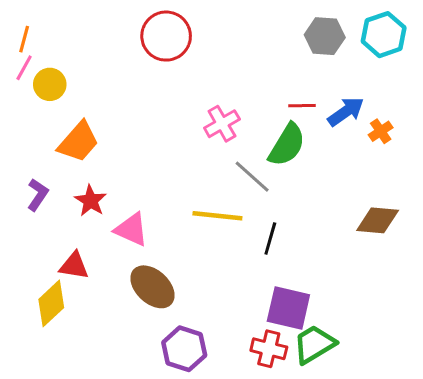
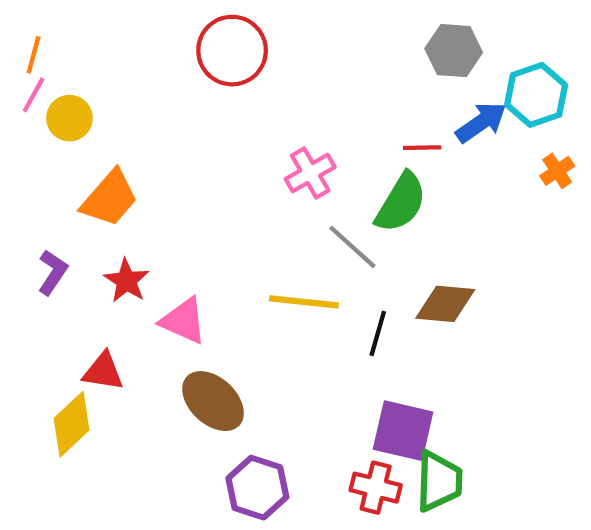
cyan hexagon: (384, 35) -> (536, 95), moved
blue arrow: (346, 112) -> (481, 122), moved
orange cross: (381, 131) -> (557, 171), moved
brown diamond: (378, 220) -> (445, 304), moved
green trapezoid: (314, 344) -> (439, 481), turned 123

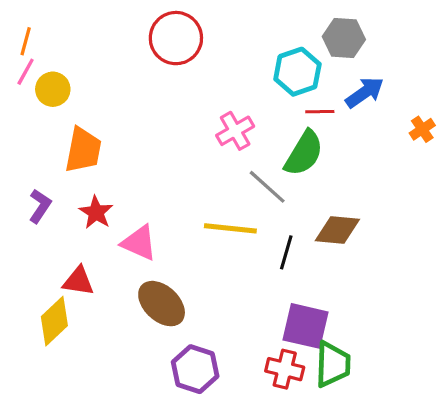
cyan hexagon: (536, 95) -> (297, 72), moved
orange trapezoid: (110, 198) -> (83, 150), turned -30

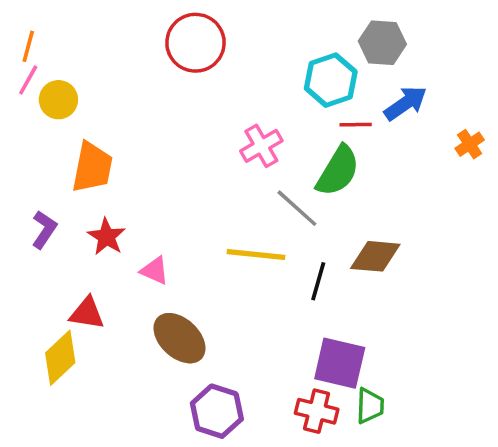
pink triangle: (139, 243) -> (155, 271), size x0.7
green trapezoid: (333, 364) -> (370, 406), size x0.7

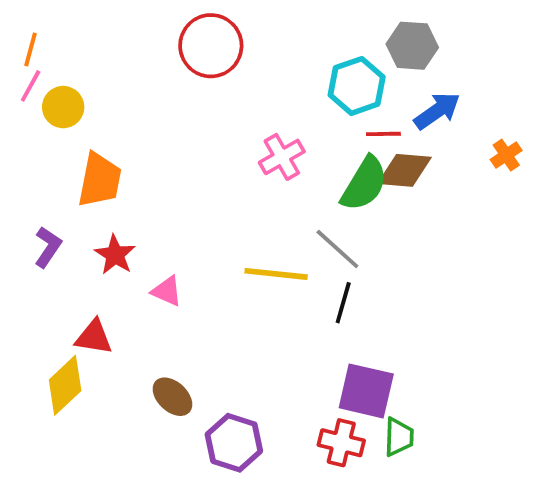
gray line: (297, 208) -> (337, 249), moved
brown diamond: (375, 256) -> (405, 170), moved
brown ellipse: (179, 338) -> (172, 397), moved, size x0.7

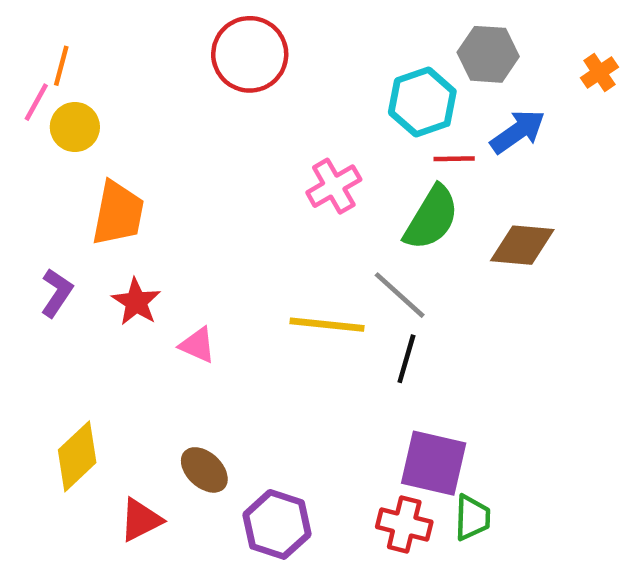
orange line: (31, 50) -> (61, 66), moved
orange cross: (506, 155) -> (599, 73), moved
brown diamond: (405, 170) -> (522, 245), moved
red triangle: (94, 337) -> (141, 520), moved, turned -36

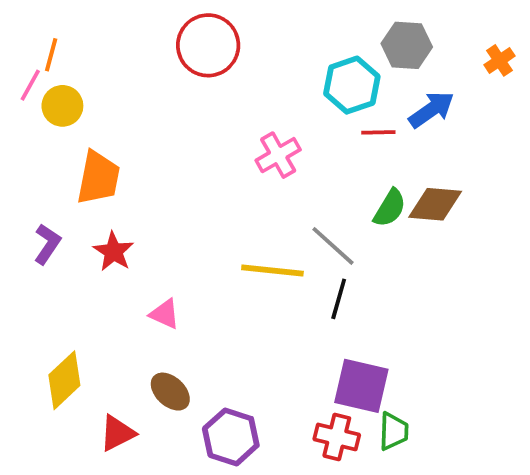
green semicircle: (431, 218) -> (390, 208), moved, size x0.7
pink triangle: (198, 345) -> (165, 314), moved

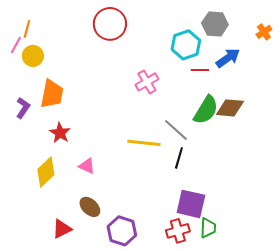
green semicircle: (390, 208) -> (206, 110), size x1.4
purple L-shape: (47, 244) -> (23, 108), moved
yellow diamond: (64, 380) -> (46, 172), moved
red cross: (337, 437) -> (178, 231), turned -30

